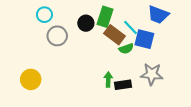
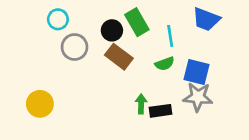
green rectangle: (105, 17) -> (137, 22), turned -48
cyan line: (130, 27) -> (170, 36), turned 35
brown rectangle: (115, 35) -> (119, 57), moved
blue square: (144, 39) -> (196, 72), moved

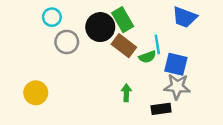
black circle: (112, 30) -> (100, 27), size x1.5
cyan line: (170, 36) -> (157, 44), moved
brown rectangle: (119, 57) -> (124, 46), moved
black rectangle: (160, 111) -> (161, 109), moved

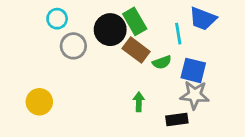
cyan line: (157, 44) -> (178, 34), moved

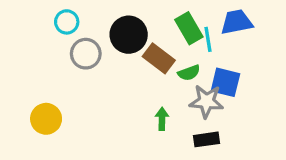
blue trapezoid: (203, 19) -> (237, 22), turned 148
green rectangle: (135, 21) -> (189, 28), moved
gray star: (195, 95) -> (206, 101), moved

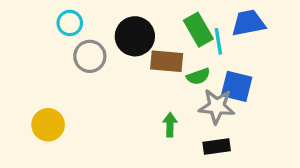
brown rectangle: (159, 58) -> (167, 61), turned -32

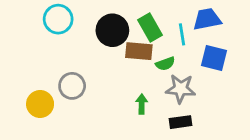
cyan circle: (70, 23) -> (58, 19), size x1.4
green rectangle: (198, 30) -> (150, 27), moved
gray circle: (90, 56) -> (72, 86), moved
blue square: (237, 86) -> (214, 58), moved

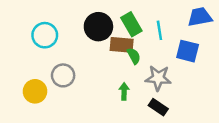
cyan circle: (58, 19) -> (45, 35), moved
blue trapezoid: (207, 19) -> (200, 17), moved
green semicircle: (165, 64) -> (134, 56), moved, turned -98
black rectangle: (181, 122) -> (158, 107), turned 42

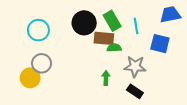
green semicircle: (134, 56) -> (114, 48), turned -64
gray circle: (63, 75) -> (42, 63), moved

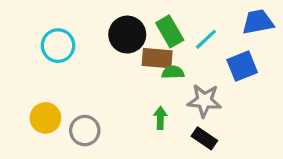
cyan line: (136, 26) -> (206, 39), turned 56
blue square: (160, 44) -> (242, 66), turned -36
gray circle: (42, 63) -> (85, 131), moved

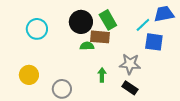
cyan line: (206, 39) -> (143, 25), moved
blue square: (242, 66) -> (154, 42), turned 30
green semicircle: (173, 72) -> (87, 46), moved
gray circle: (85, 131) -> (62, 89), moved

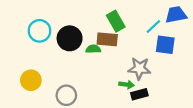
black circle: (81, 22) -> (70, 38), moved
green arrow: (102, 75) -> (127, 85), moved, turned 96
black rectangle: (130, 88) -> (139, 94), turned -49

